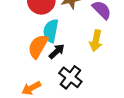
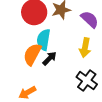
black cross: (70, 77) -> (87, 81), moved

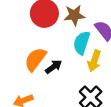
cyan semicircle: (44, 40) -> (82, 43), moved

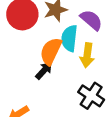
orange semicircle: (35, 59) -> (51, 51), moved

